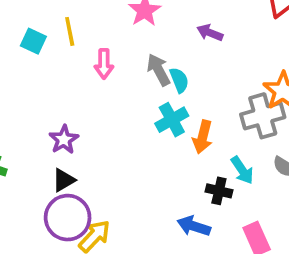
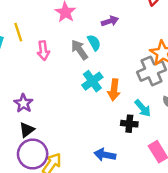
purple arrow: (210, 33) -> (110, 21), turned 147
cyan semicircle: (179, 80) -> (94, 43), moved
blue arrow: (194, 226) -> (105, 155), moved

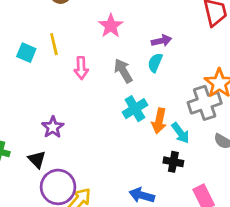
cyan semicircle: (94, 43) -> (155, 63), moved, turned -133
cyan arrow: (143, 108) -> (180, 133), moved
black triangle: (27, 130) -> (37, 159), moved, turned -42

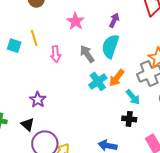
purple arrow: (161, 41) -> (114, 20), moved, turned -48
cyan semicircle: (155, 63) -> (110, 46), size x1.6
orange arrow: (159, 121) -> (117, 78), moved, turned 30

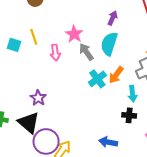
pink star: (75, 21) -> (74, 34), moved
cyan arrow: (133, 97) -> (132, 94), turned 35
black triangle: (28, 124) -> (29, 123), size x1.6

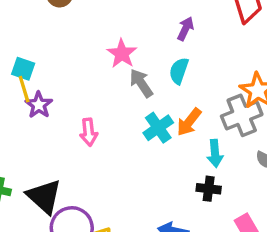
yellow line: (34, 37) -> (24, 89), moved
cyan semicircle: (109, 44) -> (179, 71), size x0.7
pink arrow: (55, 53) -> (89, 132), moved
purple star: (38, 98) -> (39, 105), moved

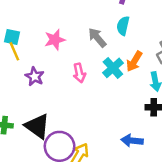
pink star: (122, 54) -> (55, 40), moved, turned 30
purple star: (39, 105) -> (35, 77), moved
pink arrow: (89, 132) -> (79, 73), moved

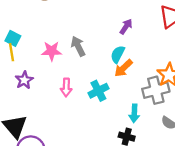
gray arrow: (97, 38) -> (78, 46), moved
orange arrow: (134, 61) -> (123, 68), moved

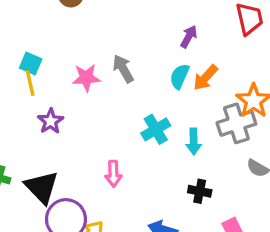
orange arrow: (123, 68) -> (205, 78), moved
pink arrow: (66, 87) -> (113, 174), moved
cyan arrow: (134, 113) -> (194, 142), moved

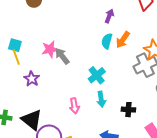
gray arrow: (123, 69) -> (62, 56), moved
cyan arrow: (194, 142) -> (101, 99), moved

